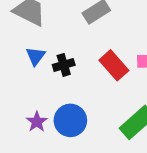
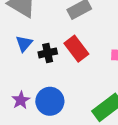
red rectangle: (114, 65) -> (76, 49), moved

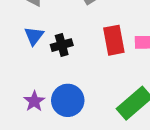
red rectangle: (76, 49) -> (114, 40), moved, turned 30

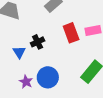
blue triangle: (34, 36) -> (19, 52), moved

